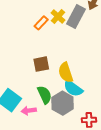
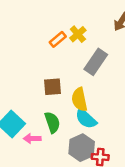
gray rectangle: (76, 16) -> (96, 62), moved
gray hexagon: (63, 103) -> (82, 148), moved

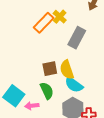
orange rectangle: (58, 39) -> (44, 23), size x1.5
brown square: (53, 87) -> (50, 69), moved

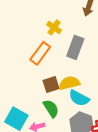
orange rectangle: (44, 23) -> (40, 53), moved
yellow semicircle: (67, 70) -> (69, 83), turned 102

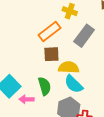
yellow cross: (54, 27) -> (70, 11), turned -32
brown square: (51, 84) -> (51, 54), moved

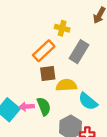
cyan semicircle: (74, 84) -> (88, 101), moved
pink arrow: (27, 99) -> (27, 107), moved

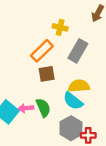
yellow semicircle: (66, 85) -> (79, 86), moved
cyan semicircle: (88, 101) -> (73, 101), moved

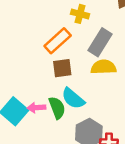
yellow semicircle: (79, 86) -> (104, 67), moved
cyan semicircle: (73, 101) -> (73, 98), moved

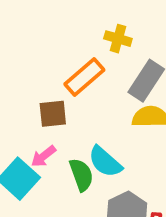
brown square: (62, 68) -> (53, 114), moved
pink arrow: (36, 108) -> (43, 156), moved, turned -36

